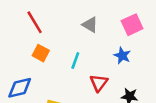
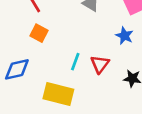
cyan line: (75, 61) -> (75, 62), moved

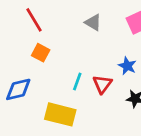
blue star: (124, 36) -> (127, 66), moved

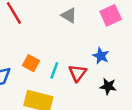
orange square: (41, 53) -> (31, 63), moved

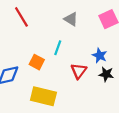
cyan line: (54, 70) -> (58, 48), moved
black star: (108, 86) -> (106, 74), moved

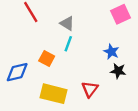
gray triangle: (71, 19) -> (67, 23), moved
red triangle: (79, 71) -> (90, 89), moved

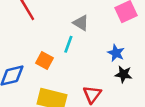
gray triangle: (67, 23) -> (81, 23), moved

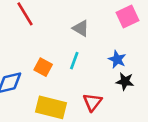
cyan line: (68, 44) -> (74, 61), moved

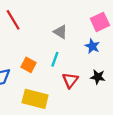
blue star: (117, 59) -> (92, 46), moved
red triangle: (92, 102) -> (70, 80), moved

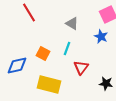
black star: (98, 77) -> (106, 84), moved

